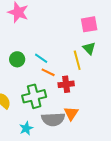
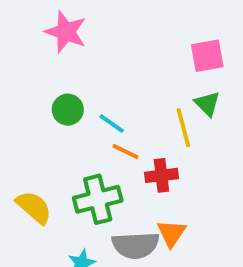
green circle: (17, 59) -> (68, 110), moved

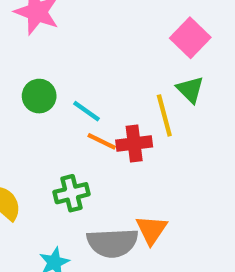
pink square: (207, 56) -> (190, 38), turned -36
red cross: (161, 175) -> (134, 144), moved
green cross: (98, 199) -> (71, 193), size x0.7

